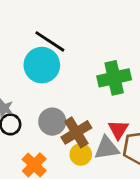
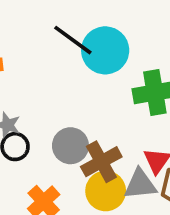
cyan circle: (42, 65) -> (105, 50), moved
yellow circle: (81, 154) -> (106, 191), size x1.4

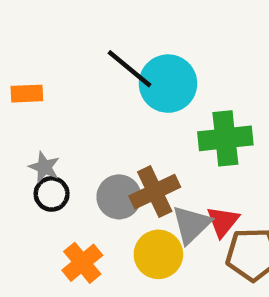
brown cross: (101, 162) -> (155, 192), moved
gray triangle: (140, 184) -> (191, 224), moved, turned -42

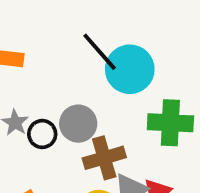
black circle: (52, 194) -> (42, 134), moved
gray circle: (119, 197) -> (78, 124), moved

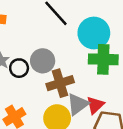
cyan circle: (130, 69) -> (94, 33), moved

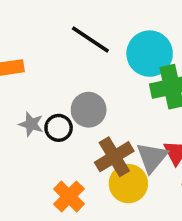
brown cross: (60, 83) -> (114, 157), moved

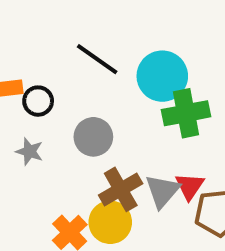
black circle: (59, 128) -> (38, 101), moved
yellow circle: (128, 184) -> (110, 222), moved

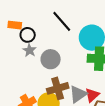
gray star: (30, 151) -> (30, 50), moved

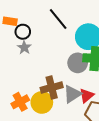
gray circle: (51, 59) -> (78, 63), moved

